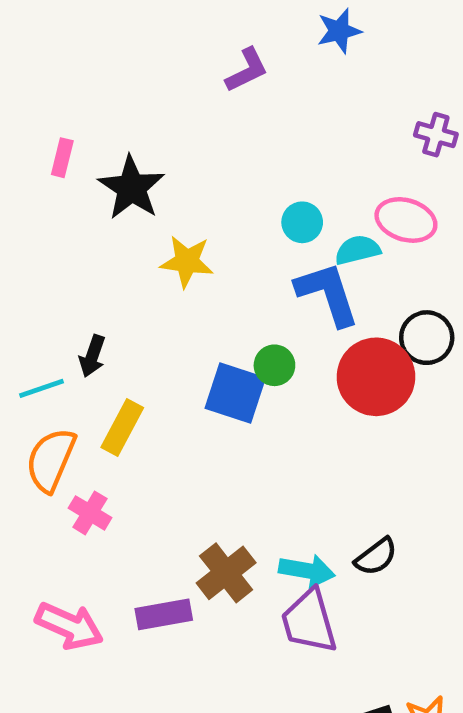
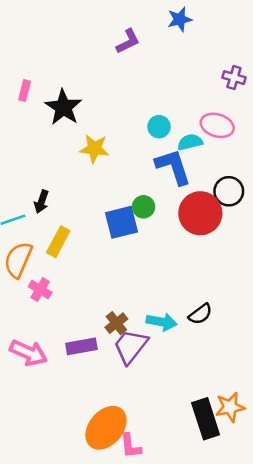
blue square: (235, 393) -> (122, 222), turned -32
brown cross: (226, 573) -> (116, 323), size x0.7
purple trapezoid: (309, 621) -> (131, 346), moved, turned 54

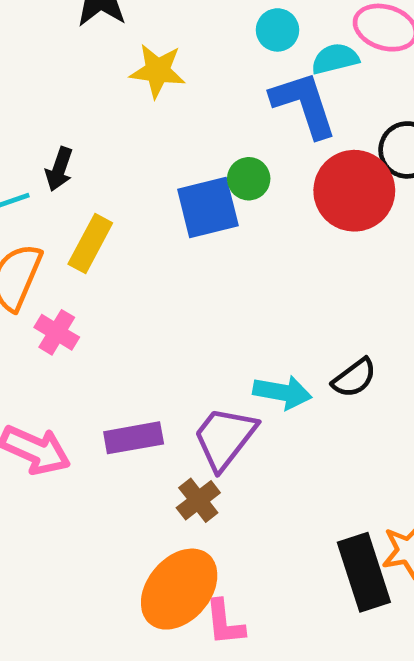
brown cross: (116, 323) -> (198, 500), moved

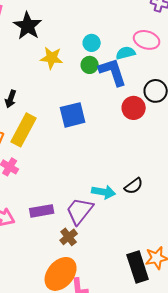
cyan circle: (277, 30) -> (92, 43), moved
green circle: (249, 179) -> (90, 65), moved
red circle: (354, 191) -> (134, 108), size x0.7
yellow rectangle: (90, 244) -> (24, 130), size x1.4

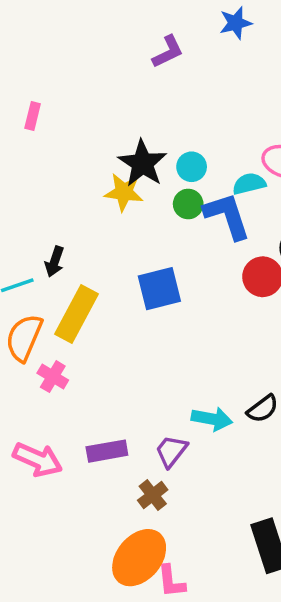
black star: (28, 26) -> (142, 163), moved
purple trapezoid: (80, 211) -> (171, 451), size x0.7

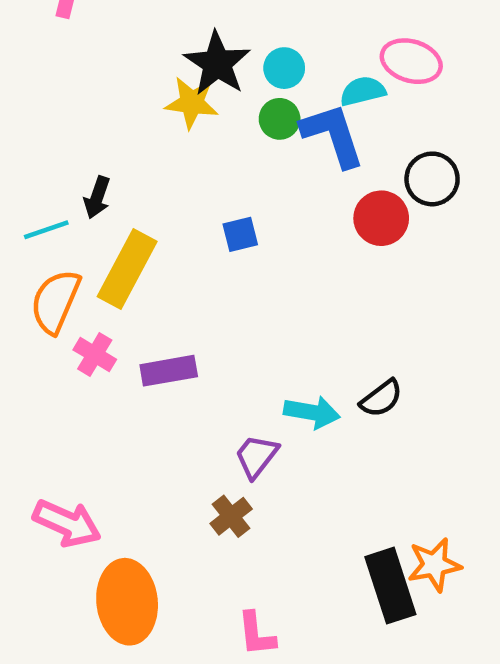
blue square: (159, 289) -> (240, 234), size x0.6
purple rectangle: (107, 451) -> (169, 371), moved
pink arrow: (38, 459) -> (67, 523), moved
orange ellipse: (139, 558) -> (127, 602), moved, turned -46

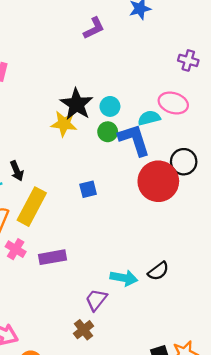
black arrow: (97, 197) -> (17, 171), turned -42
red circle: (381, 218) -> (158, 181), size x1.5

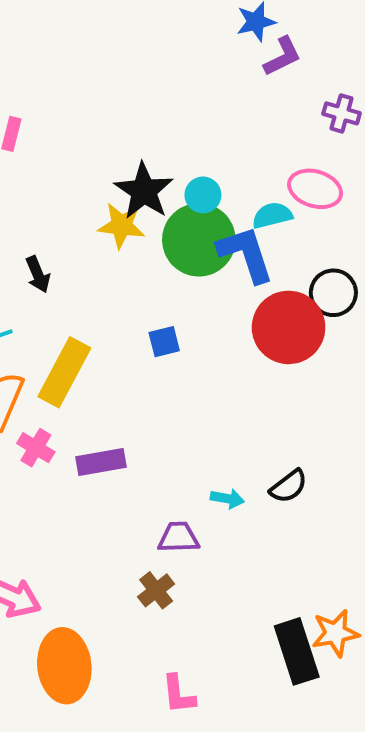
purple L-shape: (94, 28) -> (282, 56), moved
green circle: (108, 132) -> (199, 240), size x2.0
black arrow: (17, 171) -> (38, 274), moved
cyan arrow: (124, 278) -> (227, 499), size x0.7
purple trapezoid: (96, 300) -> (178, 537), turned 50

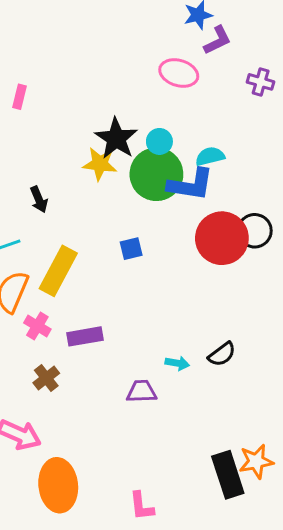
pink ellipse: (315, 189) -> (179, 73), moved
blue L-shape: (246, 254) -> (191, 185), turned 117
black circle: (333, 293) -> (255, 231), moved
brown cross: (156, 590) -> (46, 378), moved

